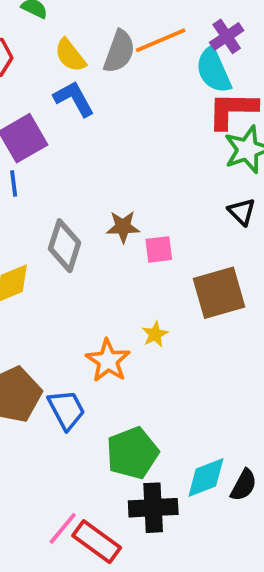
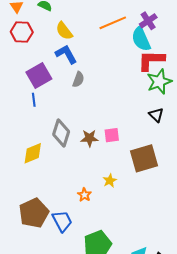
gray semicircle: (119, 52) -> (78, 79), moved, size x0.7
brown star: (123, 227) -> (89, 138), moved
orange star: (108, 361) -> (84, 195), size x0.6

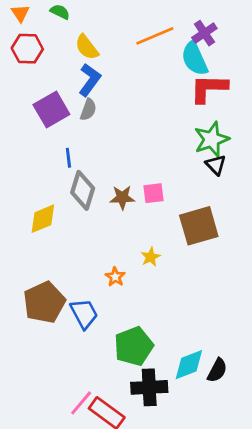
blue L-shape: (66, 54) -> (90, 80), turned 65
gray semicircle: (78, 79) -> (88, 110), moved
green star: (159, 82) -> (212, 139), moved
blue line: (34, 100) -> (68, 158), moved

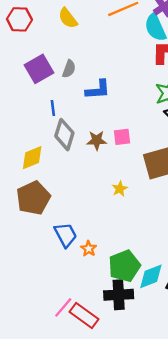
blue L-shape: (90, 80) -> (98, 90), moved, turned 50
orange star: (115, 277) -> (89, 249), moved
brown pentagon: (44, 302) -> (33, 198), moved
green pentagon: (134, 346) -> (124, 266), moved

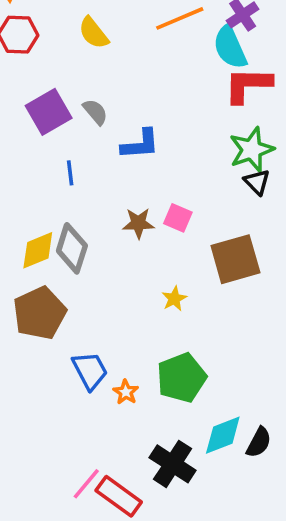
gray semicircle: (69, 69) -> (95, 112), turned -60
gray diamond: (64, 135) -> (72, 248), moved
pink square: (122, 137) -> (178, 218), turned 30
green pentagon: (124, 266) -> (182, 378), moved
black cross: (119, 295) -> (173, 464), turned 36

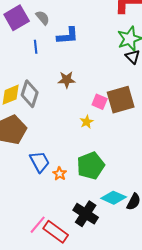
blue line: (70, 173) -> (36, 47), moved
pink square: (178, 218) -> (100, 102), moved
cyan diamond: (223, 435) -> (114, 198), turned 45

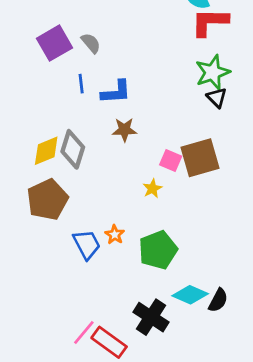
blue L-shape: (68, 36) -> (116, 92), moved
orange star: (60, 174) -> (115, 235), moved

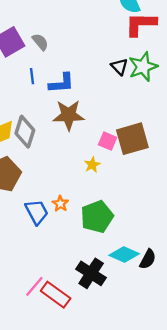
black triangle: (217, 98) -> (119, 67), moved
brown star: (124, 130) -> (69, 115), size x1.5

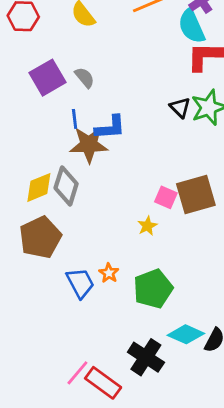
brown star: (69, 115) -> (89, 145), moved

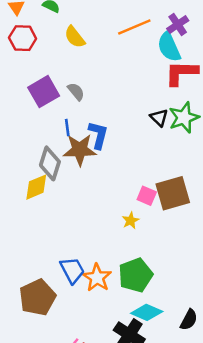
blue L-shape: (110, 127) -> (98, 135), turned -72
gray diamond: (66, 186) -> (50, 163), moved
brown pentagon: (40, 237) -> (37, 297), moved
orange star: (109, 273) -> (97, 278), moved, size x1.6
cyan diamond: (186, 334) -> (147, 312), moved

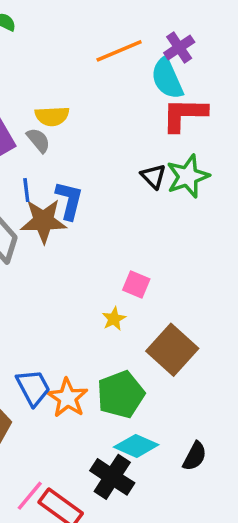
yellow semicircle: (75, 37) -> (52, 116), moved, turned -55
brown square: (173, 193) -> (172, 350), moved, turned -32

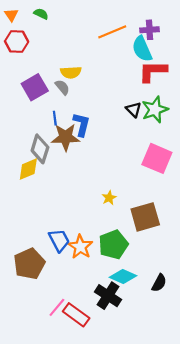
purple cross: (179, 47) -> (150, 30), turned 30
pink square: (136, 284) -> (157, 158), moved, size x1.8
brown square: (172, 350) -> (145, 217), turned 32

